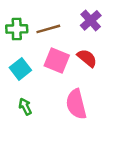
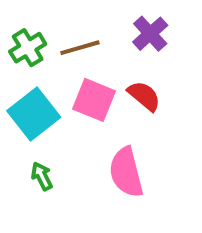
green cross: (17, 29) -> (28, 48), turned -30
cyan square: (20, 69) -> (34, 114), size x1.4

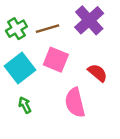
purple cross: (150, 34) -> (89, 20), size x1.4
red semicircle: (144, 96) -> (98, 73), moved

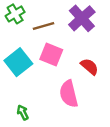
green cross: (16, 29) -> (15, 14), moved
green arrow: (25, 105) -> (23, 112), moved

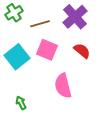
red semicircle: (89, 66) -> (82, 51), moved

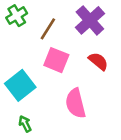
brown line: (40, 24) -> (48, 29), turned -42
cyan square: (17, 57) -> (20, 85), moved

